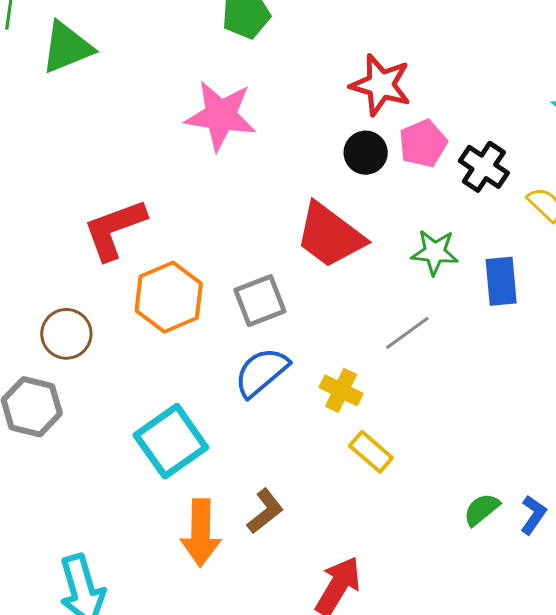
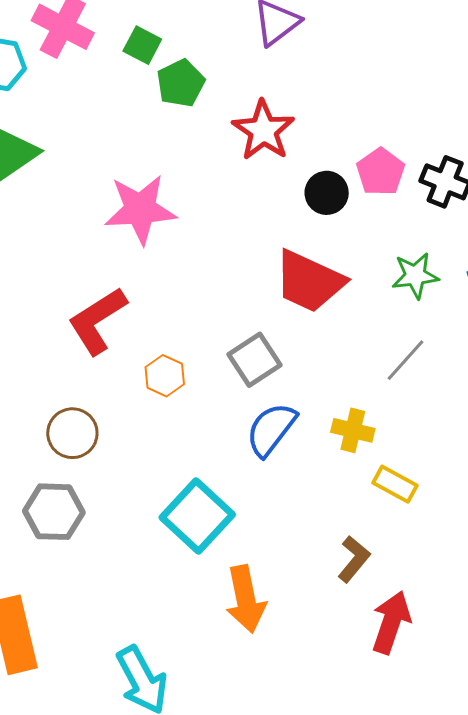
red star: (381, 85) -> (263, 130), moved, turned 30
pink star: (221, 116) -> (140, 209), moved
orange hexagon: (169, 297) -> (165, 376), size x0.6
brown L-shape: (265, 511) -> (354, 559), moved

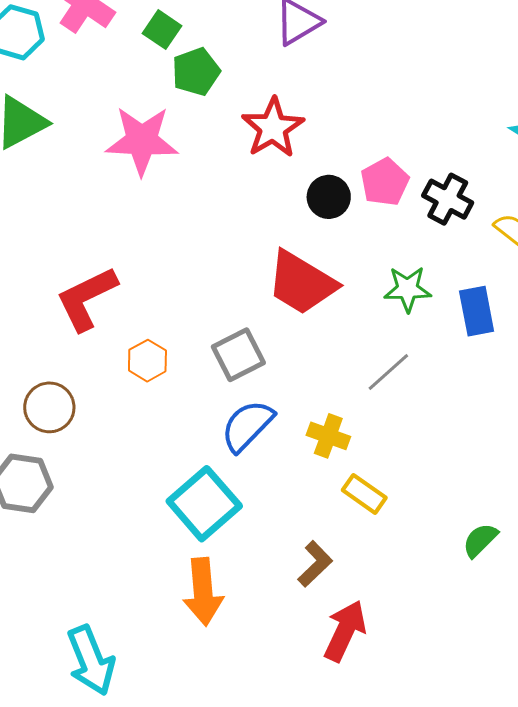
pink star: (140, 209) -> (142, 141), moved
cyan square: (197, 516) -> (204, 504), moved

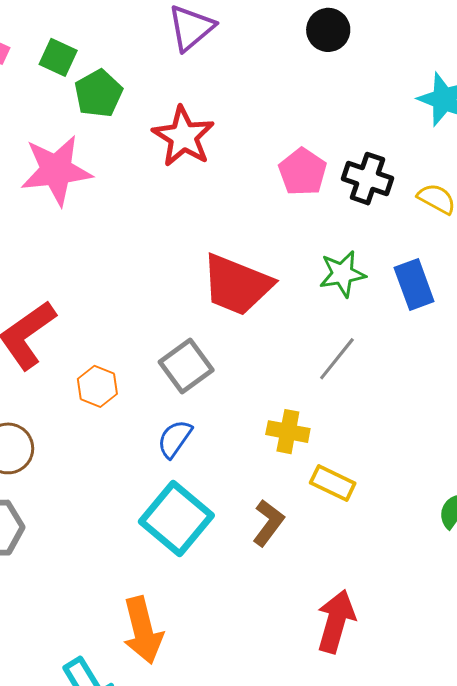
black circle: (329, 197) -> (328, 30), moved
blue semicircle: (247, 426) -> (175, 439), moved, size x0.7
brown L-shape: (315, 564) -> (268, 523), moved
orange arrow: (203, 592) -> (143, 630), moved

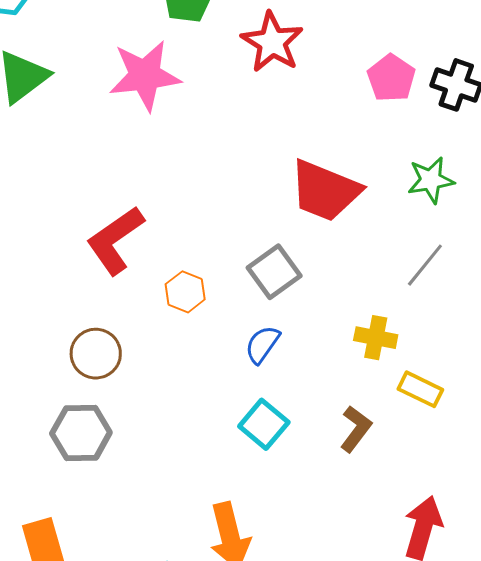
cyan square: (176, 518) -> (264, 424), size x0.7

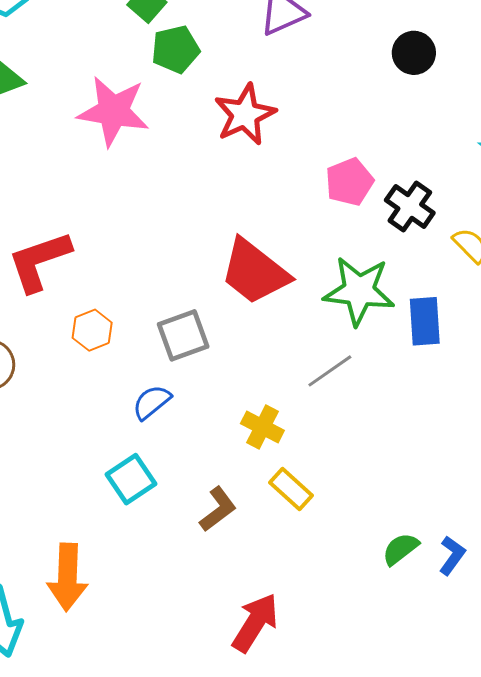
green star: (431, 180) -> (359, 291), size x1.5

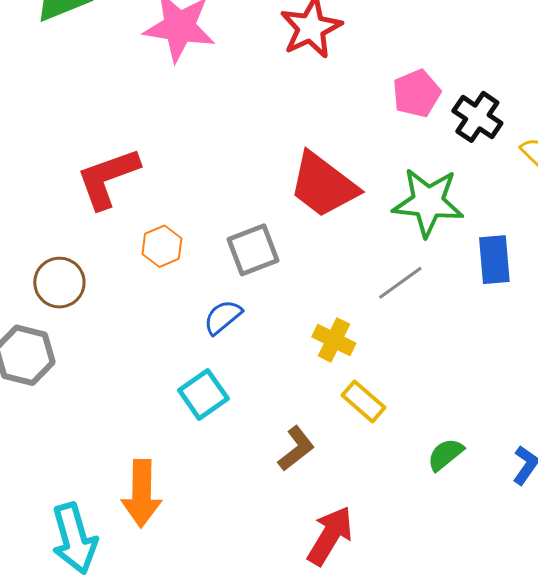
blue rectangle: (425, 321) -> (494, 260), moved
brown L-shape: (218, 509) -> (296, 449), moved
green semicircle: (400, 549) -> (445, 454), moved

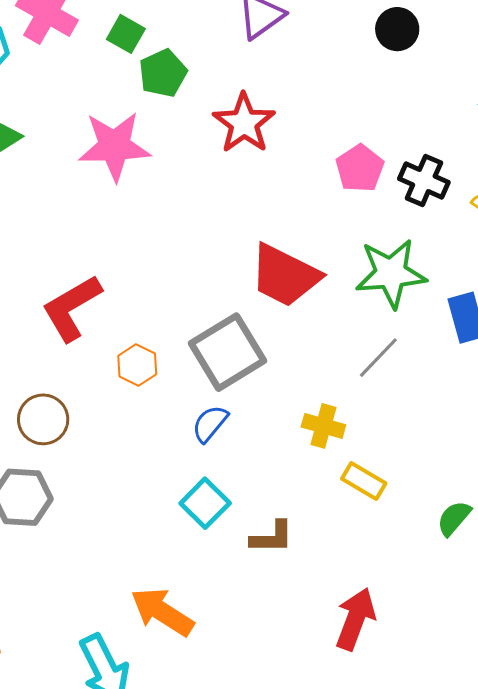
gray square: (253, 250) -> (227, 352), size x1.4
brown L-shape: (296, 449) -> (272, 537), moved, turned 48
orange arrow: (142, 493) -> (162, 612), turned 132

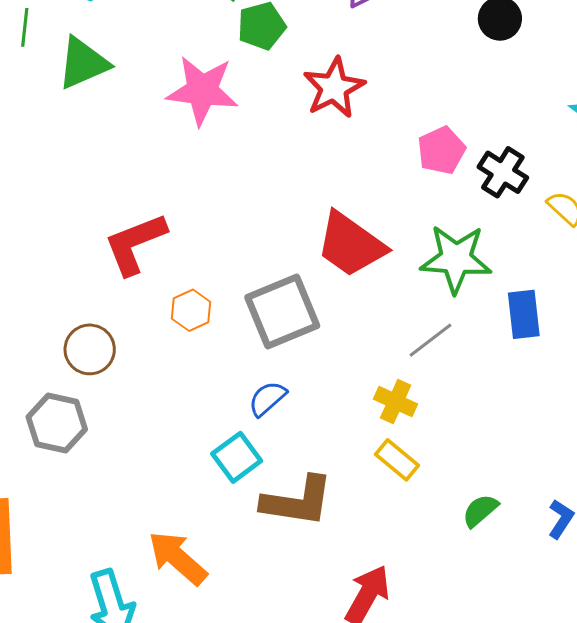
blue semicircle: (210, 424) -> (267, 399), moved
yellow cross: (323, 426) -> (396, 402), moved
brown L-shape: (272, 537) -> (297, 501), size x1.6

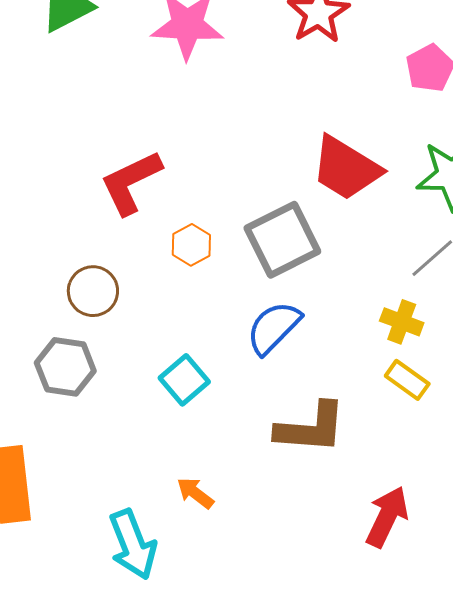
blue semicircle: (267, 399) -> (274, 328), size x1.5
cyan square: (237, 457) -> (184, 380), moved
orange arrow: (178, 558) -> (195, 493), size x0.6

